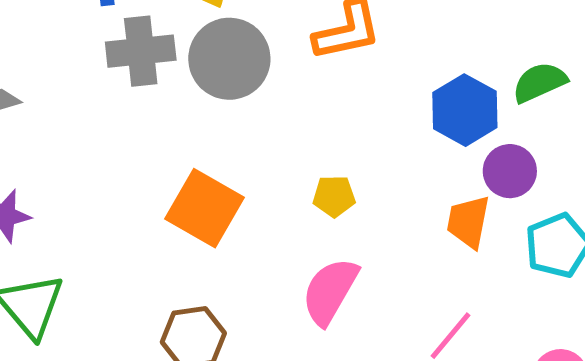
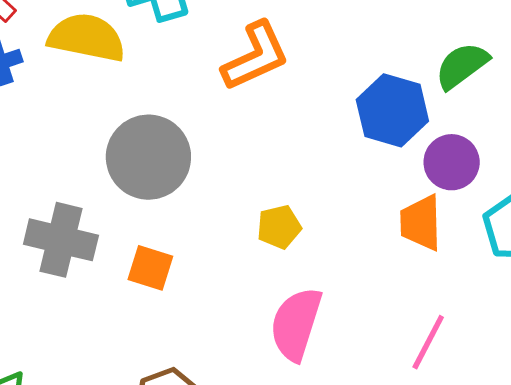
gray cross: (141, 51) -> (61, 240), moved, turned 32
gray circle: (229, 59) -> (148, 157), moved
orange square: (205, 208) -> (150, 268), size x0.6

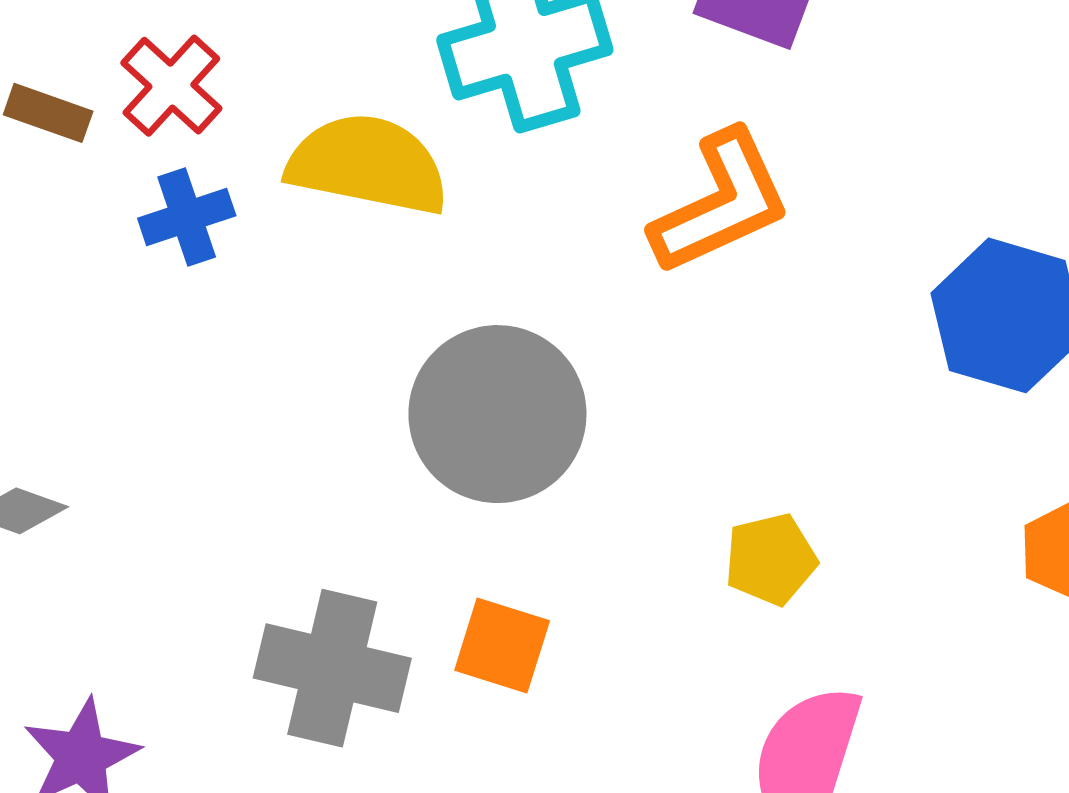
gray cross: (61, 240) -> (332, 668), moved

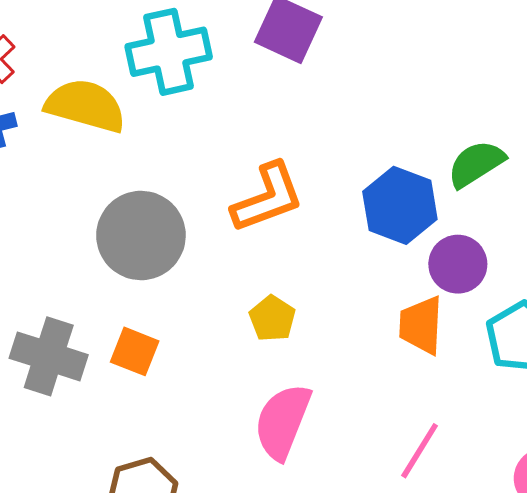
orange L-shape: (721, 203) -> (268, 198), moved
yellow pentagon: (771, 559) -> (272, 318), turned -30

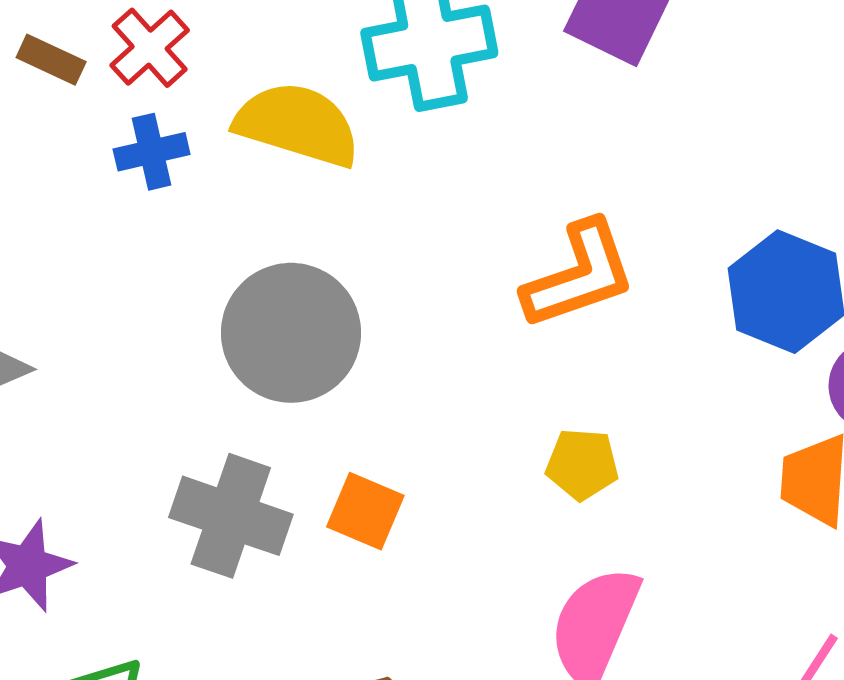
gray circle: (141, 236) -> (291, 333), moved
yellow pentagon: (272, 318) -> (582, 464), turned -30

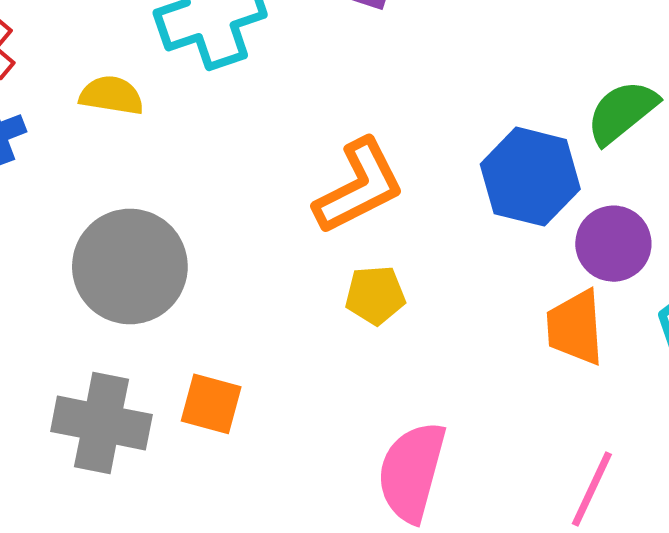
yellow semicircle: (297, 124) -> (111, 95), size x0.6
yellow pentagon: (582, 464) -> (375, 295), moved

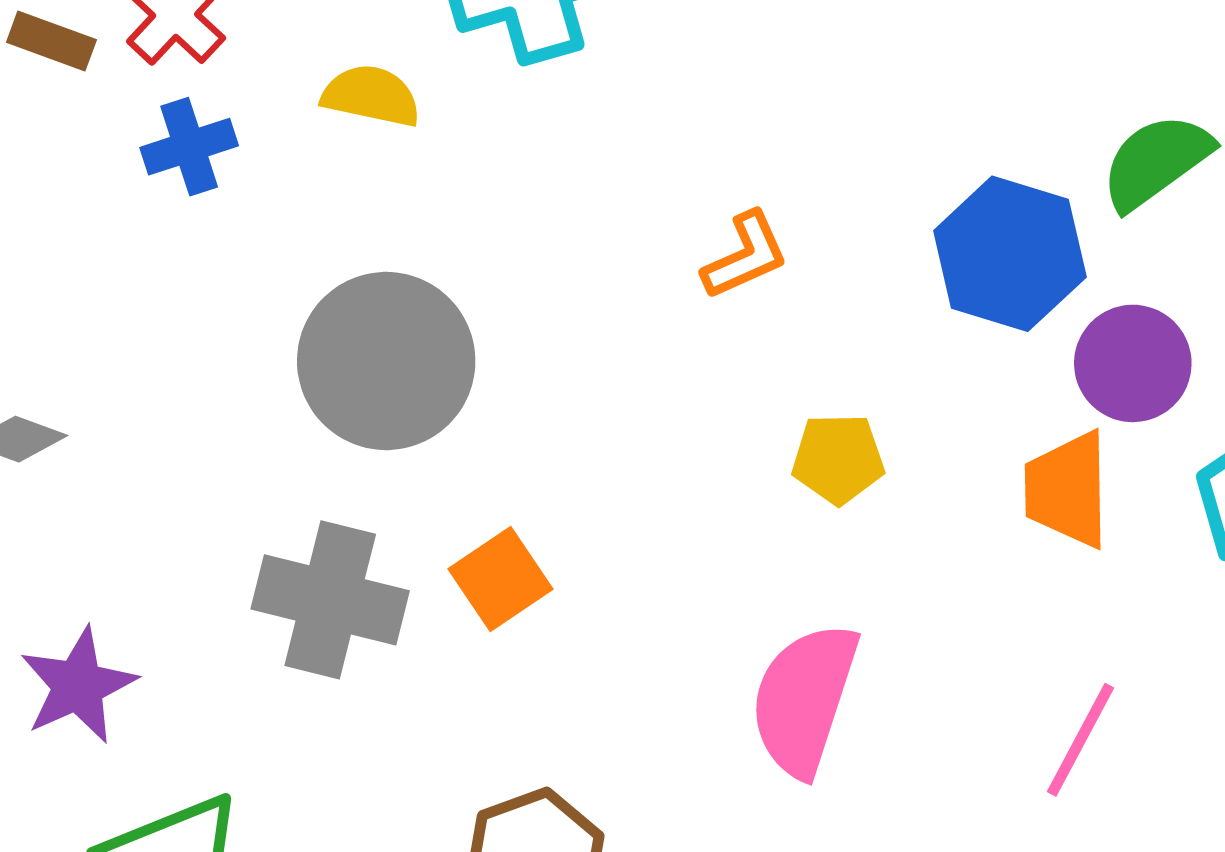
orange L-shape: (359, 186) -> (745, 256), size x0.6
yellow pentagon: (375, 295) -> (838, 459), moved
orange square: (211, 404) -> (500, 579), turned 38

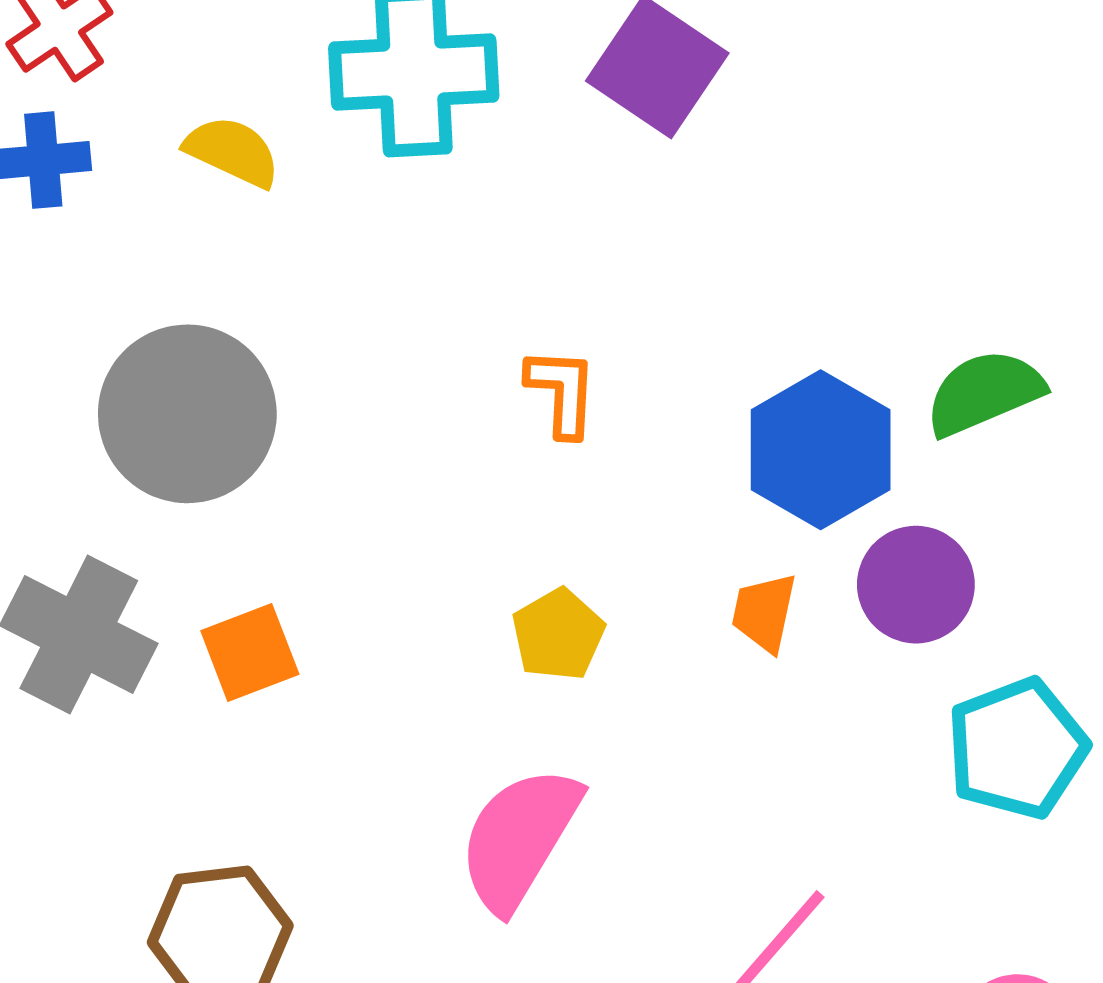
orange L-shape: (745, 256) -> (562, 392), turned -76
yellow pentagon: (838, 459) -> (558, 635), moved, turned 30
orange trapezoid: (1067, 490) -> (764, 612), moved, size x0.7

